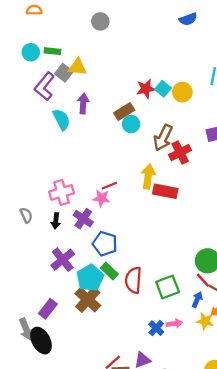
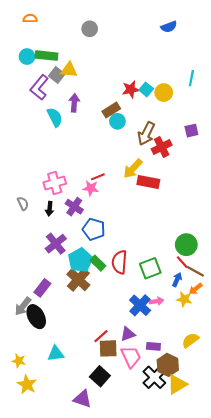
green rectangle: (52, 51) -> (46, 56), size x1.5
yellow arrow: (148, 176) -> (133, 169), turned -145
green rectangle: (109, 271) -> (98, 263), moved
blue cross: (156, 328) -> (140, 305), size x1.5
gray arrow: (26, 329) -> (23, 306), turned 60

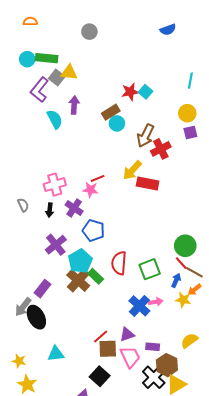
yellow circle: (164, 93) -> (187, 113), moved
green rectangle: (98, 263) -> (96, 276), moved

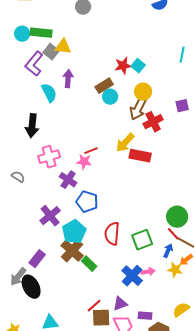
yellow circle: (187, 113) -> (143, 92), moved
gray semicircle: (23, 205) -> (18, 177), turned -32
black arrow: (50, 210) -> (32, 126), moved, size x1.6
green rectangle: (96, 276) -> (89, 264), moved

